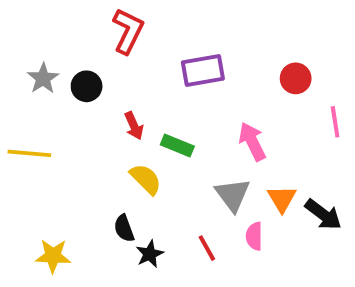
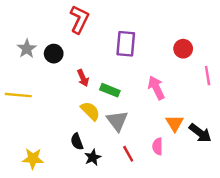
purple rectangle: (203, 71) -> (126, 44), turned -75
gray triangle: (232, 195) -> (117, 121), moved

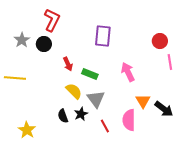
red L-shape: (79, 19) -> (52, 20), moved
red circle: (183, 49) -> (160, 41), moved
pink semicircle: (157, 146) -> (129, 120), size x1.5
black star: (93, 157) -> (81, 114), moved
yellow star: (33, 159) -> (27, 130), turned 30

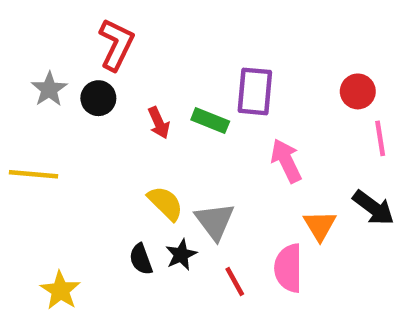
purple rectangle: (103, 36) -> (255, 91), moved
red arrow: (68, 64) -> (159, 123), moved
green rectangle: (90, 74) -> (210, 121), moved
black arrow: (164, 109) -> (373, 208), moved

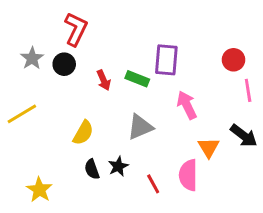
yellow line: (34, 174) -> (22, 114), turned -36
yellow semicircle: (165, 203) -> (83, 133), moved, turned 75
gray triangle: (215, 221) -> (140, 127), moved, turned 44

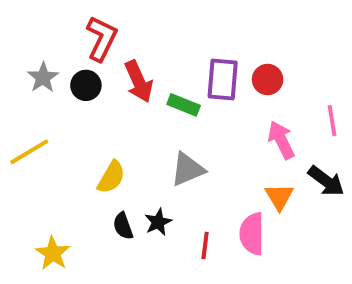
red circle: (233, 60) -> (268, 80), moved
red arrow: (104, 80) -> (139, 81), moved, size x1.5
pink arrow: (187, 105) -> (281, 140), moved
red line: (153, 184) -> (205, 246), turned 36

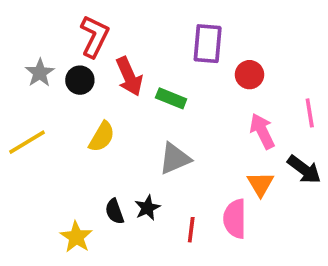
purple rectangle: (223, 80) -> (208, 44), moved
yellow semicircle: (111, 177) -> (102, 137), moved
yellow star: (53, 253) -> (76, 237), moved

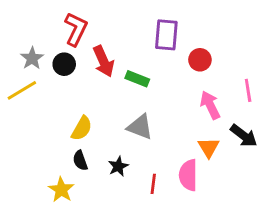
yellow semicircle: (102, 137) -> (82, 128), moved
yellow line: (27, 142) -> (22, 90), moved
gray triangle: (175, 159) -> (140, 127), turned 44
black semicircle: (115, 211) -> (80, 161), moved

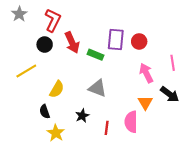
purple rectangle: (166, 35) -> (116, 39), moved
gray star: (32, 58) -> (19, 14), moved
yellow line: (22, 90) -> (26, 71), moved
black semicircle: (80, 161) -> (45, 112), moved
yellow star: (61, 190) -> (56, 133), moved

